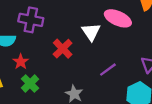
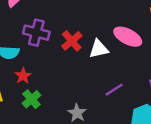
white triangle: (91, 32) -> (99, 49), turned 48
red cross: (63, 49) -> (72, 41), moved

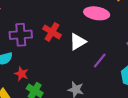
white triangle: (99, 49) -> (78, 42), moved

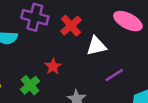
red star: (21, 74) -> (53, 66), moved

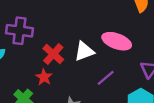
pink ellipse: (128, 21) -> (117, 41), moved
red cross: (71, 26) -> (53, 54), moved

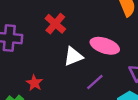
red cross: (53, 54) -> (55, 24), moved

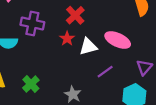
red star: (34, 83) -> (67, 39), moved

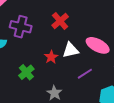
red star: (67, 39) -> (51, 57), moved
green cross: (31, 84) -> (26, 72), moved

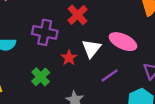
purple cross: (21, 27) -> (45, 32), moved
white triangle: (71, 50) -> (91, 49), turned -36

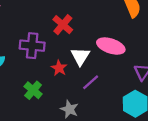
purple line: (110, 76) -> (91, 82), moved

